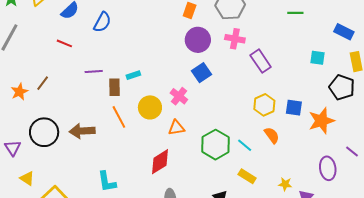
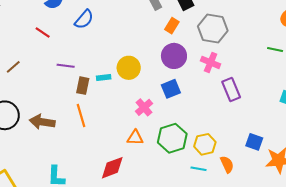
yellow hexagon: (264, 105) -> (205, 144), moved
yellow circle: (150, 107) -> (129, 68), moved
green hexagon: (215, 145) -> (172, 138), moved
cyan line: (245, 145) -> (198, 169), turned -42

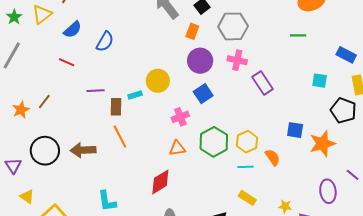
pink cross: (144, 107) -> (180, 117), turned 30

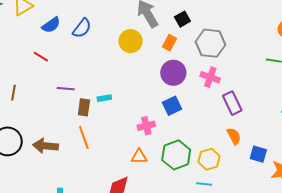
blue semicircle: (105, 42) -> (82, 28), moved
yellow circle: (158, 81) -> (131, 41), moved
brown line: (44, 102) -> (13, 93), turned -35
orange semicircle: (273, 157) -> (234, 136), moved

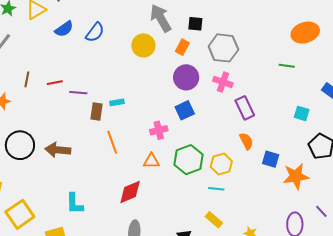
black square: (182, 19) -> (195, 24), turned 35
red line: (41, 57) -> (55, 83), moved, turned -42
brown line: (13, 93) -> (27, 79), moved
orange line: (84, 137) -> (112, 142), moved

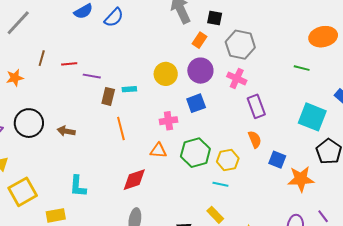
yellow circle: (143, 45) -> (166, 74), moved
cyan square: (302, 113) -> (312, 117), size x1.8
brown arrow: (58, 150) -> (66, 131), size x0.7

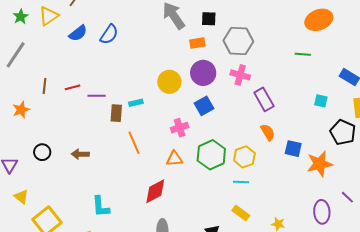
orange rectangle: (200, 40) -> (197, 43), turned 56
cyan square: (312, 117) -> (321, 101), size x0.5
black circle: (29, 123) -> (42, 152), size x0.6

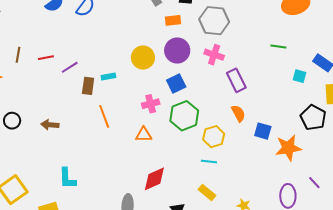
green line: (303, 54) -> (278, 47), moved
purple line: (97, 96) -> (70, 67), turned -36
cyan square: (321, 101) -> (299, 76), moved
green hexagon: (211, 155) -> (184, 116), moved
red diamond: (155, 191) -> (154, 179), moved

